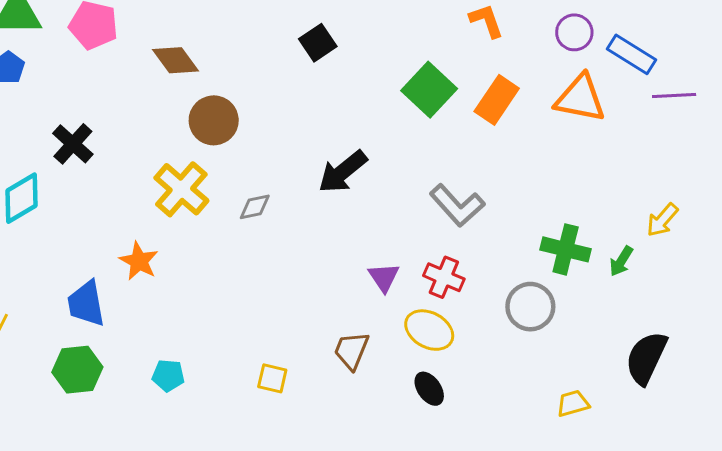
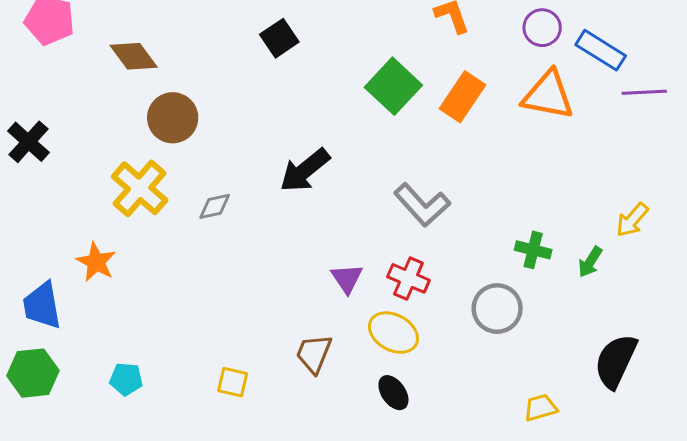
green cross: (566, 249) -> (533, 250), size x0.7

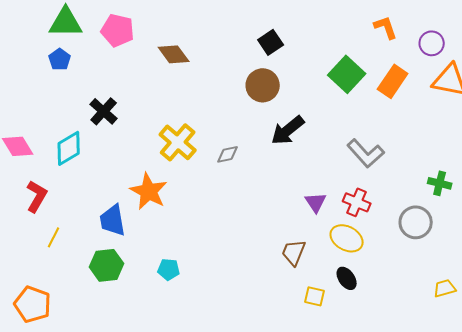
purple circle: (542, 28) -> (432, 43), moved
brown circle: (173, 118) -> (263, 85), moved
orange star: (96, 262) -> (149, 191), size x1.4
yellow square: (233, 382) -> (315, 296), moved

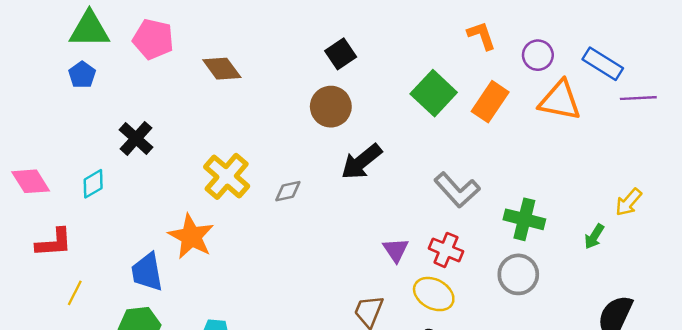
cyan diamond: (69, 148) -> (93, 184), size x0.7
green cross: (440, 183) -> (524, 219), moved, size x1.4
red L-shape: (37, 196) -> (54, 243), turned 56

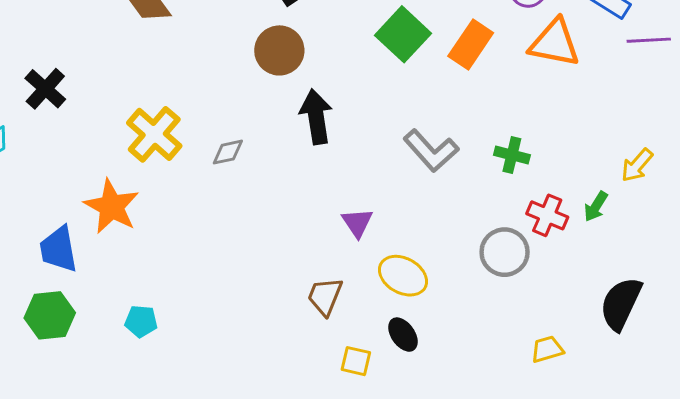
black arrow: (361, 162) -> (316, 117), turned 120
green cross: (524, 219) -> (512, 155), moved, size x0.7
red cross: (446, 250) -> (547, 215), moved

